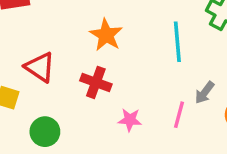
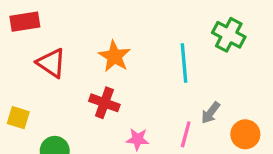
red triangle: (40, 67) -> (51, 63), moved

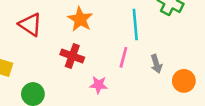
gray arrow: (211, 113) -> (156, 64), turned -54
pink line: (186, 134) -> (123, 57), moved

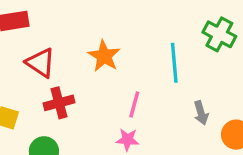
red cross: (72, 56) -> (59, 103), moved, turned -35
pink line: (123, 57) -> (134, 105), moved

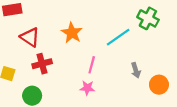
cyan line: (174, 63) -> (118, 37), turned 60

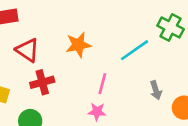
orange star: (72, 33) -> (78, 45), turned 30

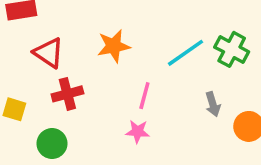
green cross: (171, 27) -> (232, 49), moved

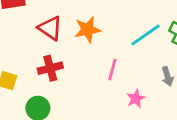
red triangle: (49, 53) -> (50, 28), moved
pink star: (138, 132) -> (136, 99), moved, turned -30

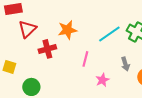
red triangle: (50, 28) -> (27, 29), moved, turned 42
red cross: (50, 68) -> (47, 49), moved

